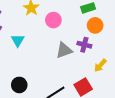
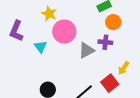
pink circle: (53, 20) -> (64, 32), moved, size x1.5
yellow arrow: (100, 65) -> (124, 68), moved

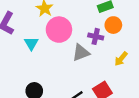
purple cross: (105, 42) -> (96, 36), moved
yellow arrow: (124, 68) -> (121, 59), moved

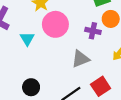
gray triangle: (81, 53) -> (80, 59), moved

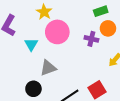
gray triangle: (80, 59) -> (48, 68), moved

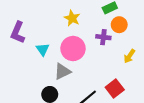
yellow star: (44, 12) -> (72, 18), moved
pink circle: (57, 32) -> (73, 49), moved

